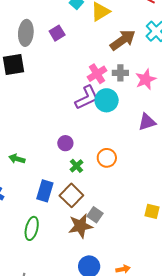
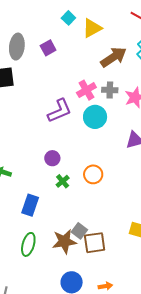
purple L-shape: (87, 98) -> (60, 111), moved
brown square: (71, 195) -> (95, 243), moved, turned 35
green ellipse: (32, 228) -> (28, 244), moved

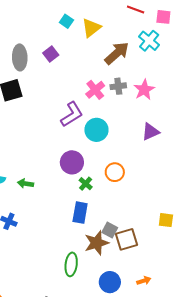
cyan circle: (95, 117) -> (96, 130), moved
purple circle: (52, 158) -> (72, 162), size x1.5
blue rectangle: (30, 205) -> (80, 213), moved
green ellipse: (28, 244) -> (71, 264), moved

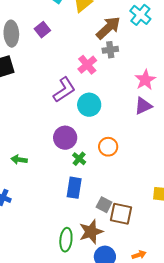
gray cross: (118, 86) -> (110, 50), moved
pink star: (144, 90) -> (145, 80), moved
brown square: (127, 239) -> (121, 214), turned 30
brown star: (97, 243) -> (91, 232), moved

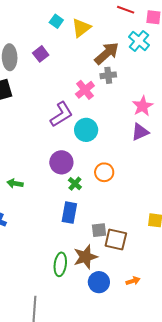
gray square: (104, 205) -> (99, 230), turned -35

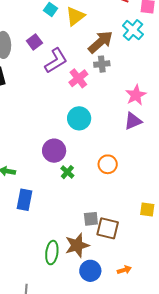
purple L-shape: (61, 114) -> (56, 61), moved
orange circle: (104, 172) -> (108, 164), moved
blue rectangle: (69, 213) -> (25, 200), moved

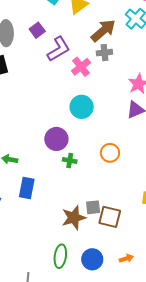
green cross: (67, 172) -> (70, 160), turned -32
brown star: (77, 245) -> (74, 218), moved
green ellipse: (52, 253) -> (60, 256), moved

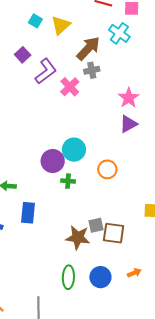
cyan circle: (82, 107) -> (74, 150), moved
brown star: (74, 218) -> (78, 238), turned 30

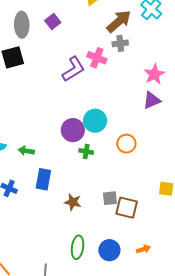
purple L-shape: (46, 71) -> (73, 69), moved
pink cross: (70, 87) -> (97, 58), turned -30
brown star: (78, 238) -> (73, 202), moved, size x0.7

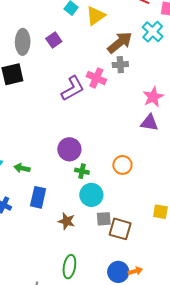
purple triangle: (152, 100) -> (149, 123), turned 30
cyan circle: (95, 121) -> (91, 195), moved
blue circle: (109, 250) -> (118, 272), moved

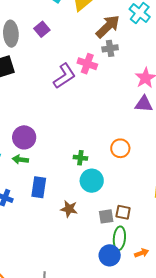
purple circle: (69, 149) -> (24, 137), moved
gray square: (104, 219) -> (106, 216), moved
brown square: (120, 229) -> (123, 212), size x0.7
green ellipse: (69, 267) -> (119, 238), moved
blue circle: (118, 272) -> (110, 255), moved

